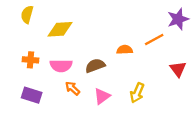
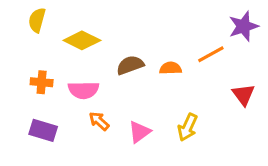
yellow diamond: (60, 29) -> (82, 40), turned 30
brown semicircle: (95, 66) -> (130, 65), moved

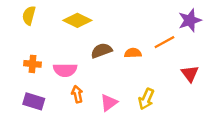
yellow diamond: (82, 40) -> (77, 20), moved
orange arrow: (99, 121) -> (77, 94), turned 35

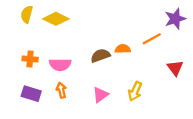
yellow diamond: (77, 20) -> (56, 19), moved
brown semicircle: (101, 51) -> (100, 56), moved
orange arrow: (77, 94) -> (61, 90), moved

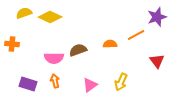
yellow semicircle: (27, 14) -> (24, 13), turned 56
brown semicircle: (100, 56) -> (78, 50), moved
orange cross: (30, 59) -> (12, 44), moved

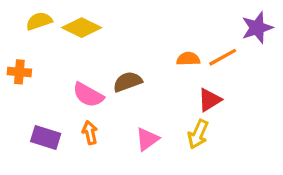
orange semicircle: (110, 44) -> (188, 59), moved
pink semicircle: (54, 58) -> (88, 95), turned 30
red triangle: (157, 61) -> (210, 100), moved, turned 35

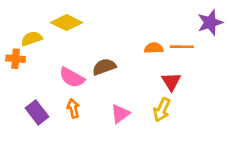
yellow semicircle: (39, 21) -> (32, 39), moved
orange line: (223, 57) -> (182, 47), turned 30
red triangle: (210, 100) -> (171, 82), turned -30
purple rectangle: (46, 137) -> (37, 112), turned 35

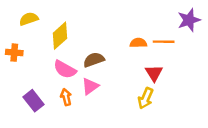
yellow diamond: (67, 23) -> (60, 36), moved, turned -68
yellow semicircle: (32, 39) -> (29, 19), moved
pink triangle: (120, 114) -> (90, 86), moved

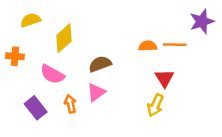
pink semicircle: (65, 69) -> (52, 74), moved

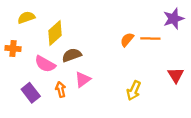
orange semicircle: (148, 46) -> (127, 40), turned -48
brown semicircle: (100, 64) -> (72, 55), moved
red triangle: (164, 78) -> (176, 75), moved

